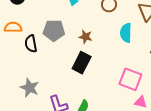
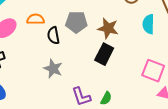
brown star: (86, 37) -> (108, 28), size x1.5
gray star: (30, 88) -> (53, 69), moved

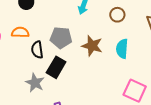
cyan semicircle: (148, 24) -> (122, 49), moved
black rectangle: (104, 54) -> (56, 67), moved

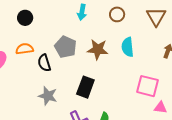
gray pentagon: (61, 38) -> (66, 47), turned 30
black rectangle: (56, 67) -> (85, 87), moved

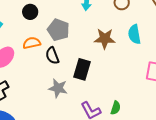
gray pentagon: (66, 47) -> (58, 30), moved
black rectangle: (85, 87) -> (82, 69), moved

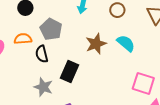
cyan semicircle: (134, 34) -> (126, 43), turned 132
brown star: (105, 39) -> (96, 44), turned -30

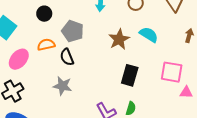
black rectangle: (69, 71) -> (130, 75), moved
gray star: (43, 87) -> (62, 86), moved

